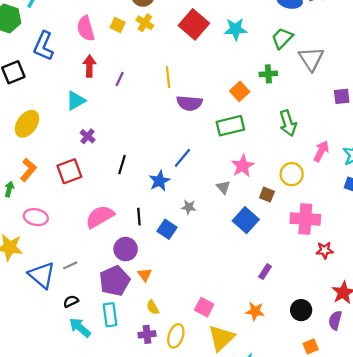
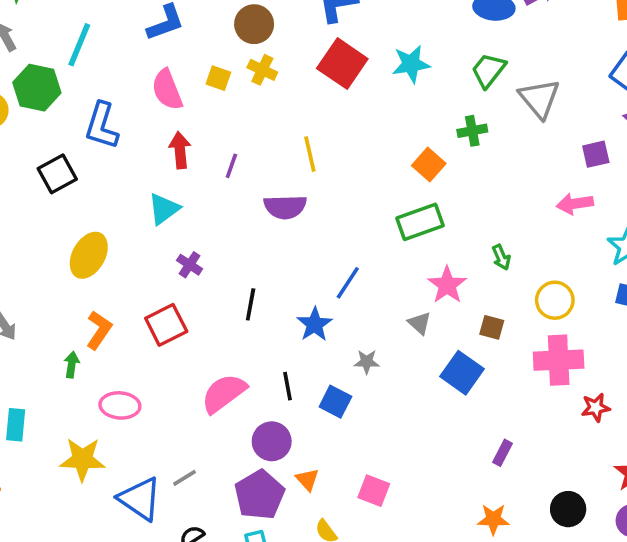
purple semicircle: (189, 103) -> (285, 207), moved
green arrow: (288, 123) -> (501, 257), moved, size x0.6
pink arrow: (321, 151) -> (575, 204), moved, turned -120
yellow circle: (292, 174) -> (555, 300), moved
pink square: (204, 307) -> (374, 491), moved

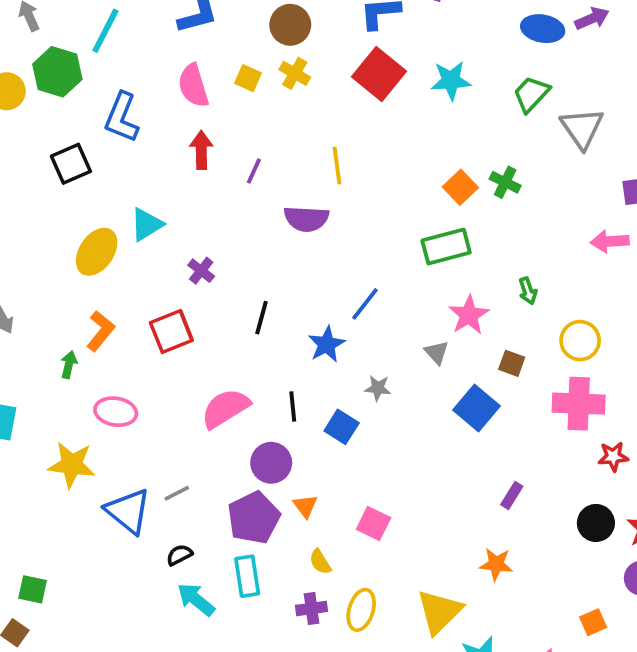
green cross: (472, 131) -> (505, 182), moved, turned 32
cyan triangle: (164, 209) -> (146, 224), moved
black circle: (568, 509) -> (596, 523), moved

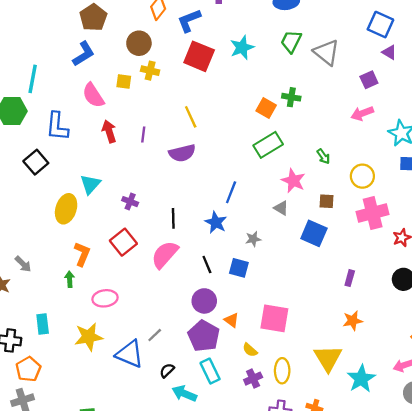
pink semicircle: (225, 408) -> (165, 255), moved
pink square: (374, 524) -> (274, 318), size x1.5

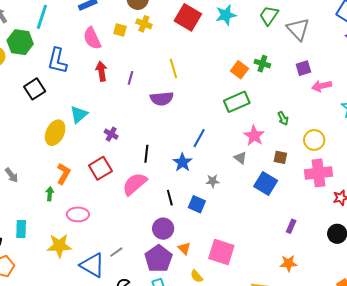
purple square: (369, 80) -> (303, 68), moved

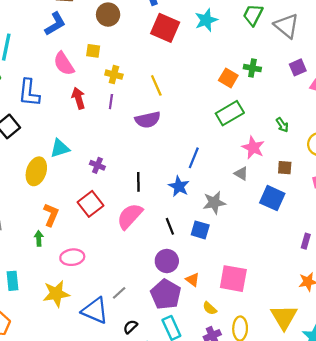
yellow cross: (144, 24) -> (114, 75), moved
cyan triangle: (79, 114) -> (60, 148), turned 30
gray star: (213, 181) -> (214, 203), size x1.5

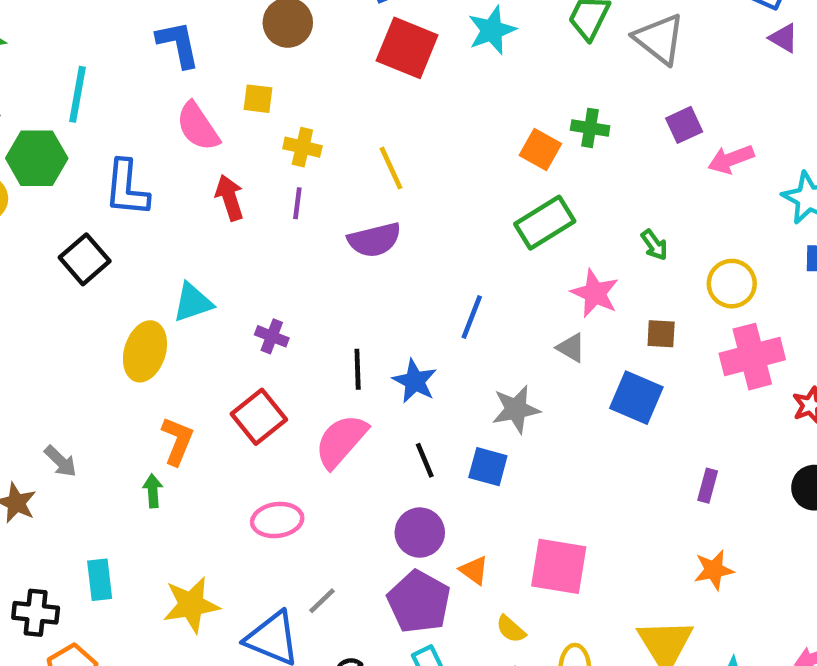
blue L-shape: (55, 24) -> (178, 44), turned -70
blue star: (179, 186) -> (415, 381), moved
pink ellipse: (72, 257) -> (277, 520), moved

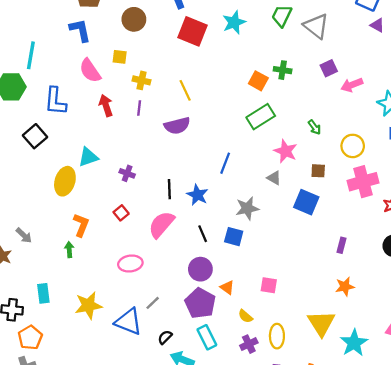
red square: (259, 417) -> (121, 213), size x0.6
pink square: (559, 566) -> (269, 285), size x0.6

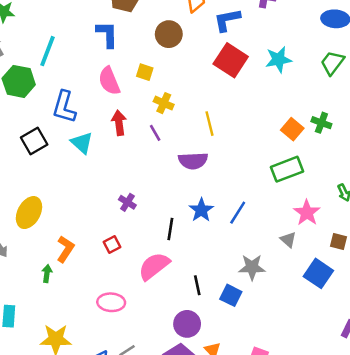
purple line: (139, 108) -> (155, 133), turned -48
cyan triangle: (88, 157) -> (82, 143), moved, turned 50
yellow ellipse: (65, 181) -> (29, 213), moved
blue star: (197, 195) -> (201, 210), moved

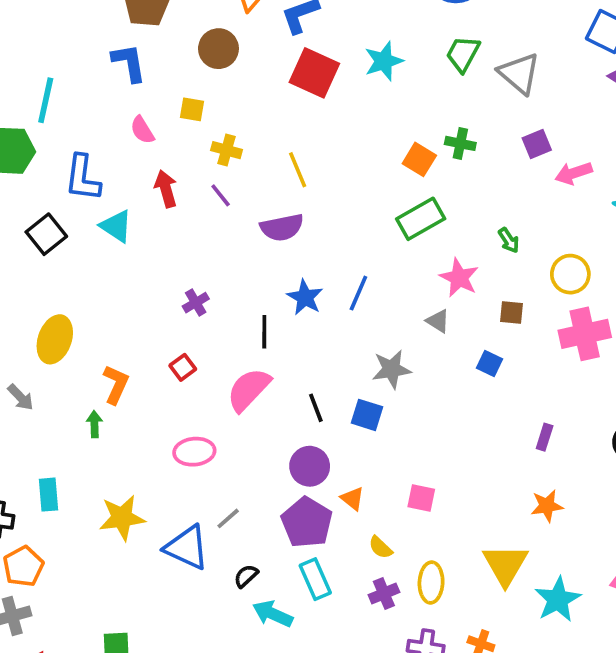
pink semicircle: (109, 81) -> (142, 130), size x0.7
purple cross: (127, 202) -> (196, 303), turned 36
blue square: (318, 273) -> (489, 364), size x0.6

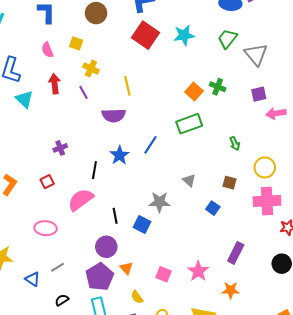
pink star: (459, 278) -> (198, 271), moved
blue line: (358, 293) -> (151, 145), moved
purple rectangle: (545, 437) -> (236, 253), size x1.5
blue triangle: (187, 547) -> (33, 279), size x0.6

